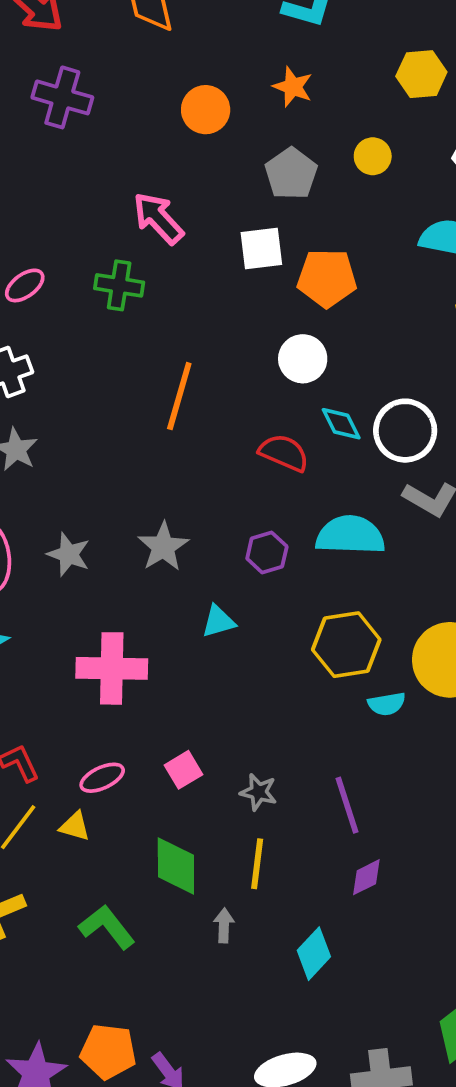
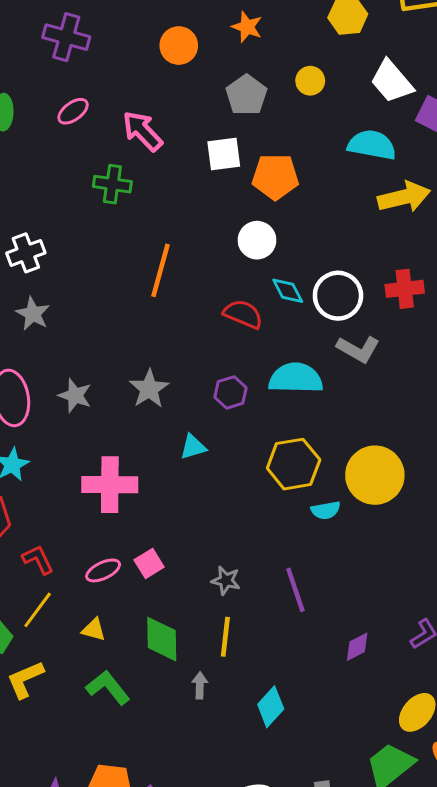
pink ellipse: (25, 285) -> (73, 111), moved
pink square: (183, 770) -> (149, 563), moved
yellow triangle: (75, 826) -> (94, 630), moved
purple diamond: (366, 877) -> (357, 647), moved

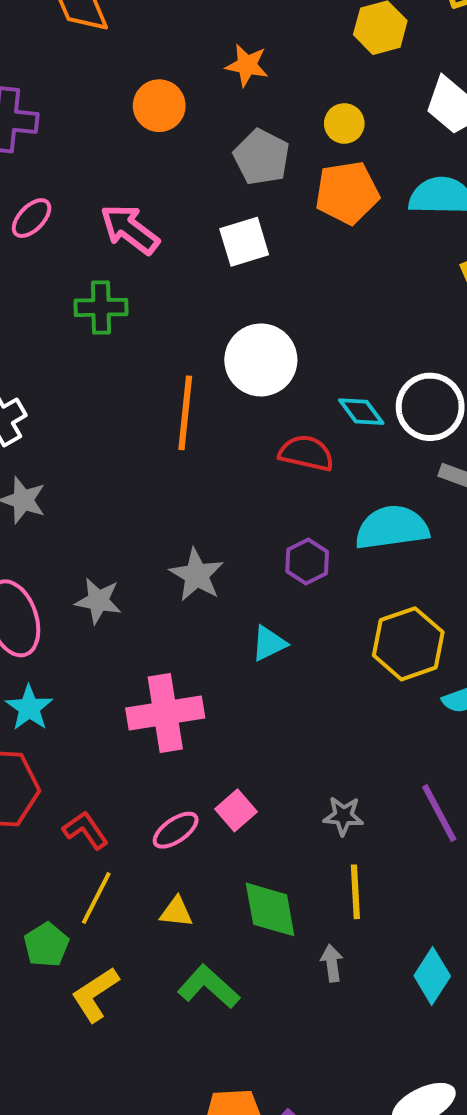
orange pentagon: (275, 177) -> (347, 193), moved
white circle: (257, 240) -> (261, 360), moved, size x1.4

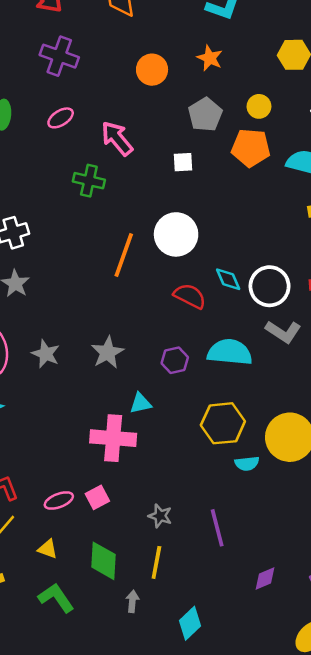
white square: (244, 242) -> (183, 162), size x0.7
pink cross: (165, 713) -> (113, 438), moved

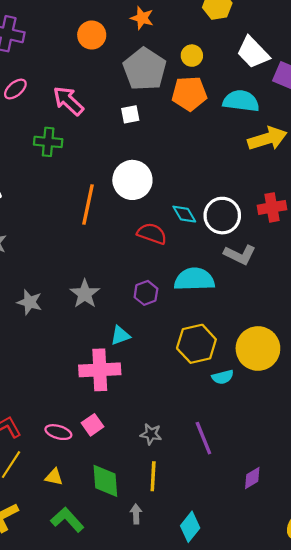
gray pentagon: (205, 115) -> (145, 69), size x1.4
pink ellipse: (59, 501) -> (58, 432), turned 45

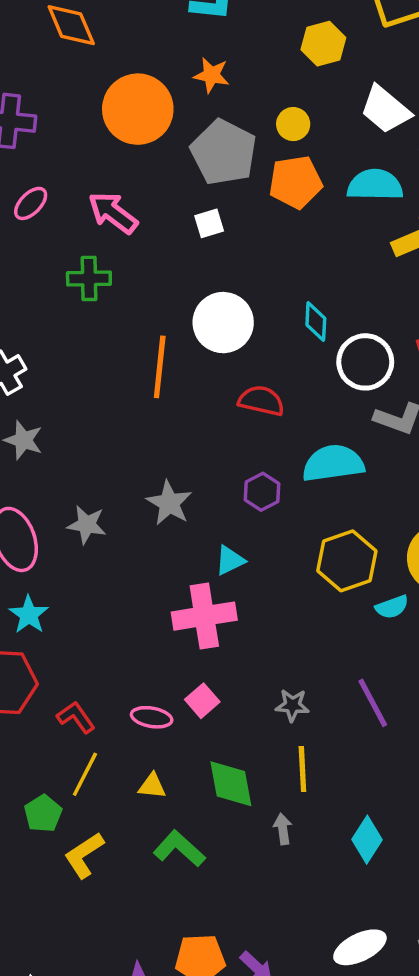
orange circle: (92, 35) -> (138, 109), size x1.6
cyan diamond: (184, 214) -> (316, 322), moved, turned 40

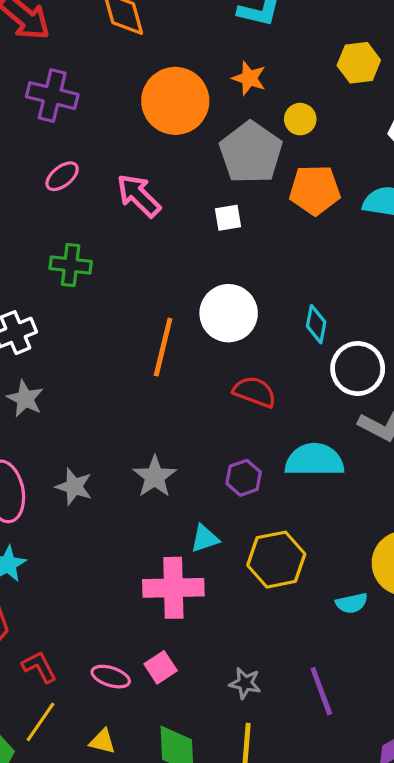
yellow circle: (293, 124) -> (300, 119), moved
green cross: (89, 278) -> (71, 265), moved
yellow hexagon: (347, 561) -> (276, 560), moved

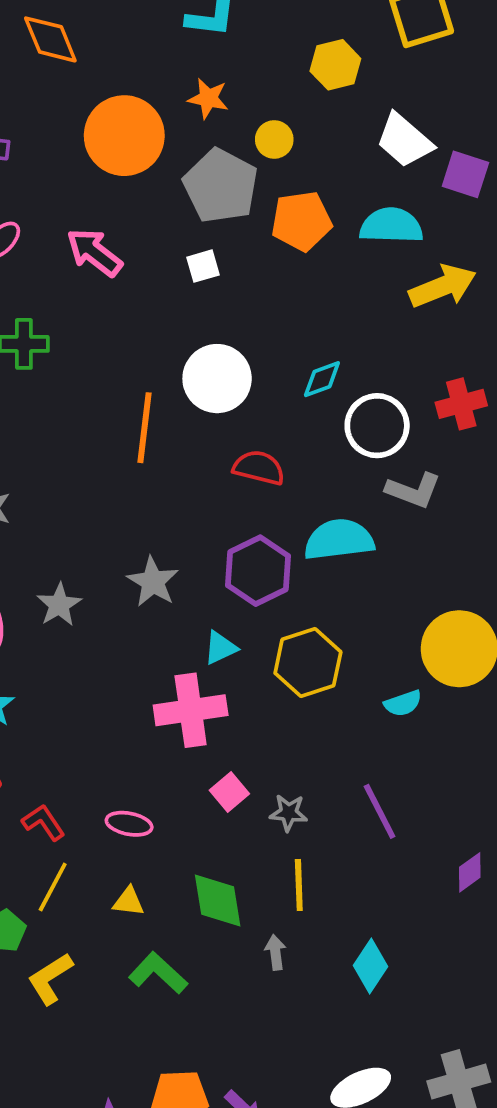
cyan diamond: (316, 324) -> (322, 379), turned 66
purple hexagon: (244, 478) -> (258, 571), size x1.6
gray star: (74, 487) -> (59, 605), turned 30
pink square: (161, 667) -> (229, 792), moved

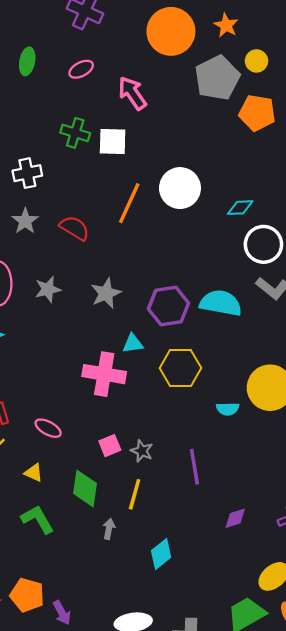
white square: (203, 266) -> (113, 142), moved, size x1.5
red semicircle: (259, 468) -> (75, 228), moved
pink square: (229, 792) -> (110, 446), moved

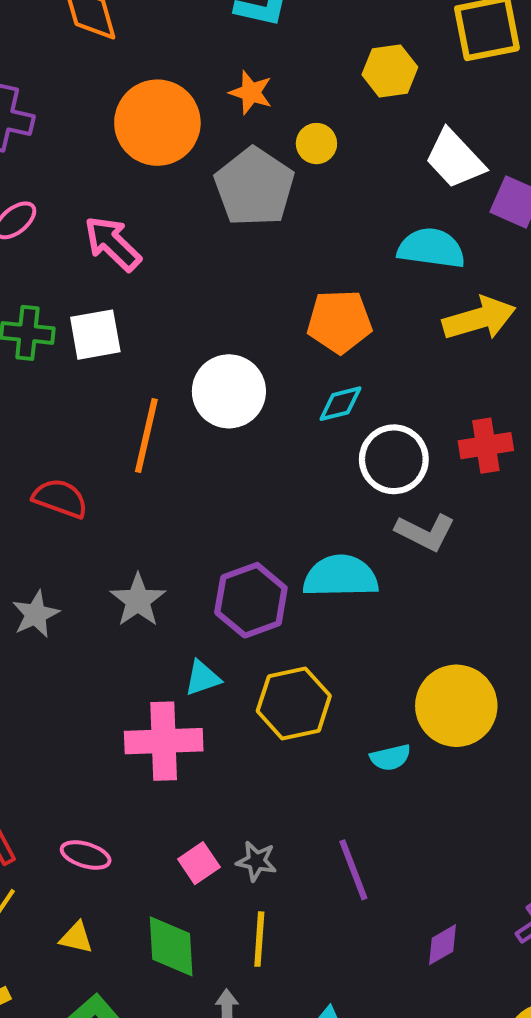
orange pentagon: (257, 113) -> (339, 322), moved

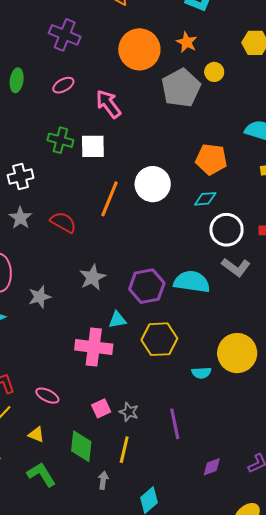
gray star: (36, 614) -> (40, 297), moved

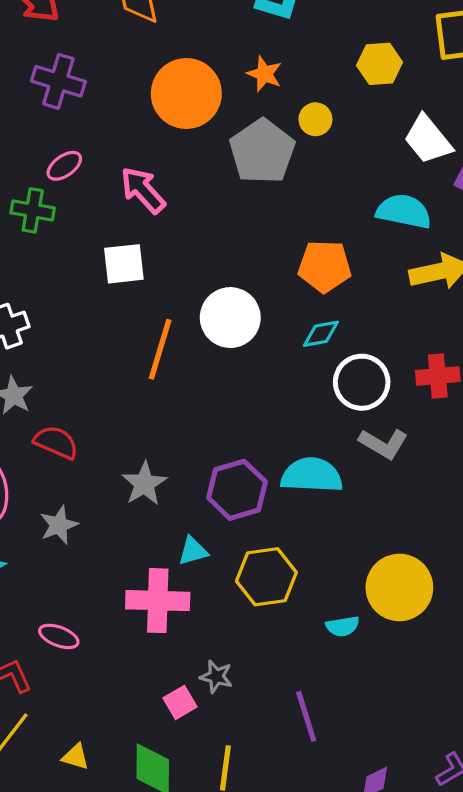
green cross: (60, 140) -> (33, 210), moved
red semicircle: (63, 222) -> (56, 442), moved
pink ellipse: (47, 396) -> (59, 636), moved
gray star: (129, 412) -> (216, 677), moved

